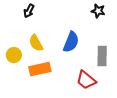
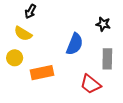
black star: (98, 11) -> (103, 24), moved
yellow semicircle: (36, 43) -> (23, 34), moved, turned -30

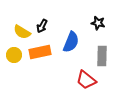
black arrow: (30, 11) -> (42, 26), moved
orange rectangle: (42, 73) -> (40, 52), moved

